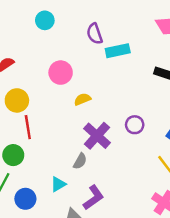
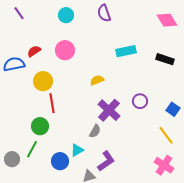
purple semicircle: (95, 34) -> (104, 13), moved
cyan rectangle: (118, 51) -> (126, 51), moved
pink circle: (61, 73) -> (65, 50), moved
blue circle: (25, 199) -> (60, 161), moved

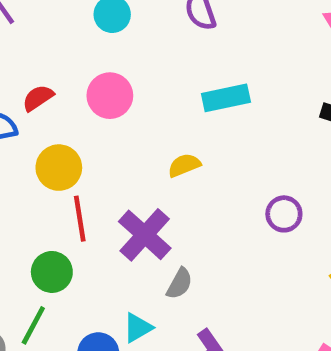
cyan rectangle: (126, 51) -> (226, 98), moved
purple cross: (109, 110) -> (145, 235), moved

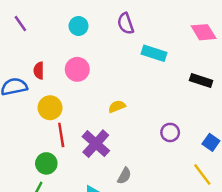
red semicircle: (38, 98) -> (39, 71), turned -56
cyan rectangle: (226, 98) -> (154, 53), moved, turned 30
gray semicircle: (179, 284) -> (124, 176), moved

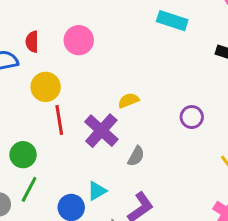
yellow semicircle: (117, 106) -> (128, 100), moved
green circle: (46, 163) -> (23, 155), moved
gray semicircle: (124, 176) -> (136, 156), moved

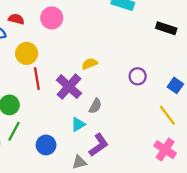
red semicircle: (32, 42) -> (16, 19), turned 105
cyan triangle: (97, 191) -> (78, 124), moved

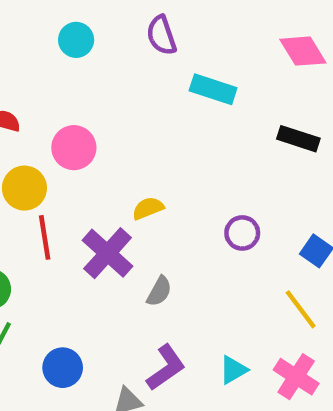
pink circle: (52, 18) -> (74, 148), moved
cyan triangle: (78, 124) -> (233, 370), moved

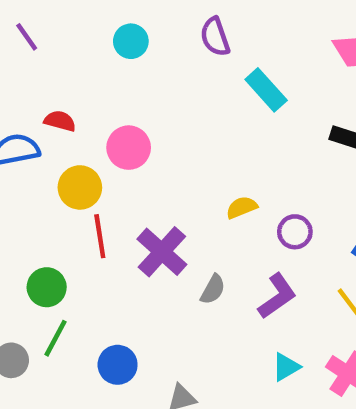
cyan rectangle: (213, 89) -> (266, 90), turned 30
yellow semicircle: (148, 208) -> (242, 207), moved
purple L-shape: (166, 368) -> (277, 296), moved

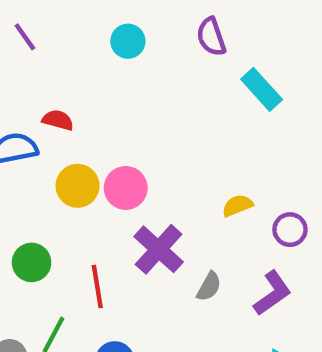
pink circle: (129, 148) -> (126, 188), moved
red line: (100, 236) -> (97, 287), moved
green circle: (47, 287) -> (32, 262), moved

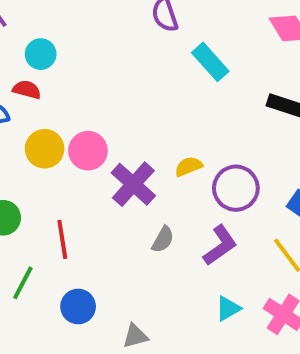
cyan circle: (128, 41) -> (41, 54), moved
purple circle: (290, 230) -> (236, 188), size x1.5
purple cross: (159, 249) -> (133, 184), moved

